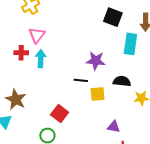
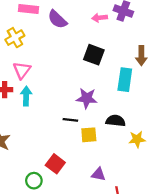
black square: (113, 17) -> (94, 55), moved
red square: (60, 114) -> (55, 164), moved
purple triangle: (114, 127) -> (98, 174), moved

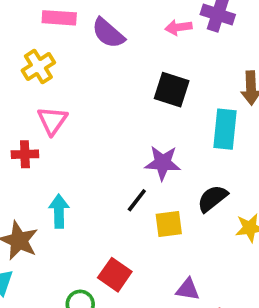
cyan arrow: (26, 96) -> (59, 211), moved
black line: (70, 120) -> (137, 200), turned -56
black semicircle: (116, 121) -> (212, 198), turned -42

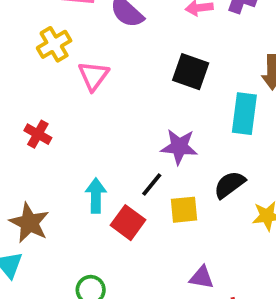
pink triangle: (52, 121) -> (93, 76), moved
red cross: (25, 154) -> (38, 134), turned 30
cyan arrow: (59, 211) -> (96, 195), moved
red square: (115, 275) -> (128, 223), moved

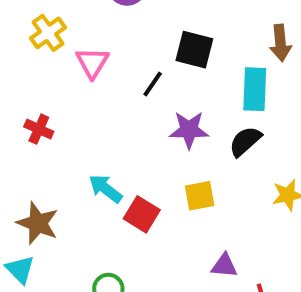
black line: (152, 184) -> (153, 84), moved
black semicircle: (229, 185) -> (245, 141), moved
cyan arrow: (96, 195) -> (105, 189), turned -48

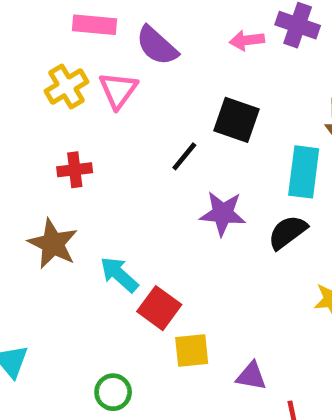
pink triangle: (92, 63) -> (118, 90), moved
red cross: (39, 129) -> (75, 170), moved, turned -36
yellow square: (200, 196) -> (192, 351), moved
brown star: (38, 223) -> (53, 244), moved

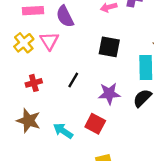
purple semicircle: (157, 46) -> (65, 16), turned 30
black line: (184, 156) -> (73, 80), moved
red square: (159, 308) -> (95, 124), moved

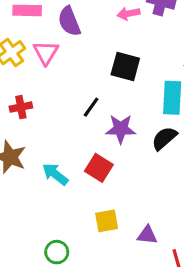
black line: (73, 80) -> (91, 107), moved

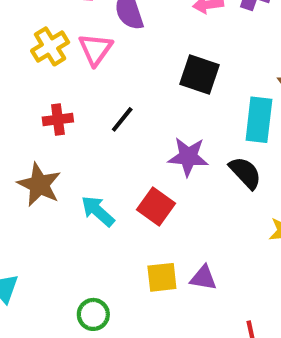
black line: (91, 107) -> (122, 119), moved
black semicircle: (164, 138) -> (245, 173), turned 84
purple triangle: (147, 235) -> (203, 278), moved

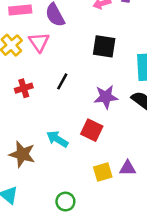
brown star: (39, 185) -> (22, 154), moved

